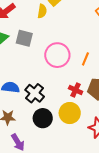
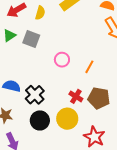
yellow semicircle: (42, 11) -> (40, 13), moved
pink circle: (57, 55) -> (62, 60), size x0.6

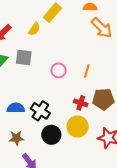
yellow semicircle: (40, 13) -> (34, 29), moved, turned 32

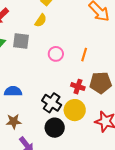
yellow semicircle: (34, 29) -> (41, 20), moved
black cross: (40, 111) -> (52, 103), moved
black circle: (51, 135) -> (55, 128), moved

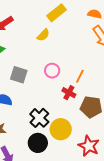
gray square: (21, 41) -> (19, 75), moved
red cross: (78, 87) -> (69, 93), moved

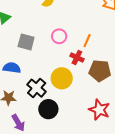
black cross: (39, 118) -> (37, 88), moved
yellow circle: (61, 129) -> (62, 78), moved

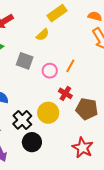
orange line: (87, 41) -> (70, 66), moved
gray square: (26, 42) -> (25, 61), moved

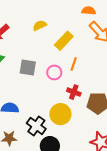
yellow rectangle: (57, 13) -> (64, 41), moved
yellow semicircle: (43, 35) -> (40, 25), moved, turned -152

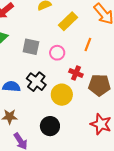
orange line: (74, 64) -> (88, 45), moved
black cross: (36, 126) -> (36, 82), moved

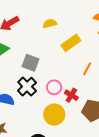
pink circle: (57, 53) -> (54, 87), moved
black cross: (36, 82) -> (27, 87), moved

